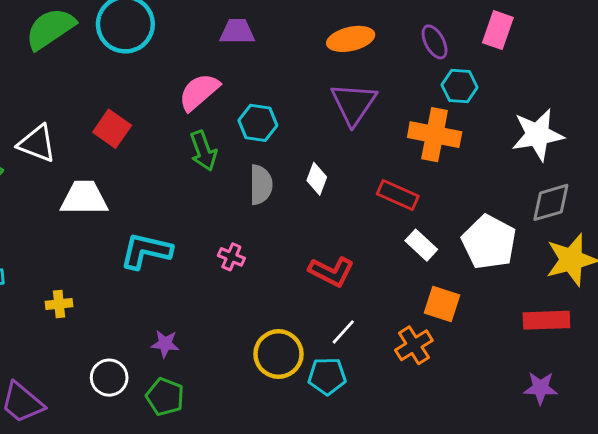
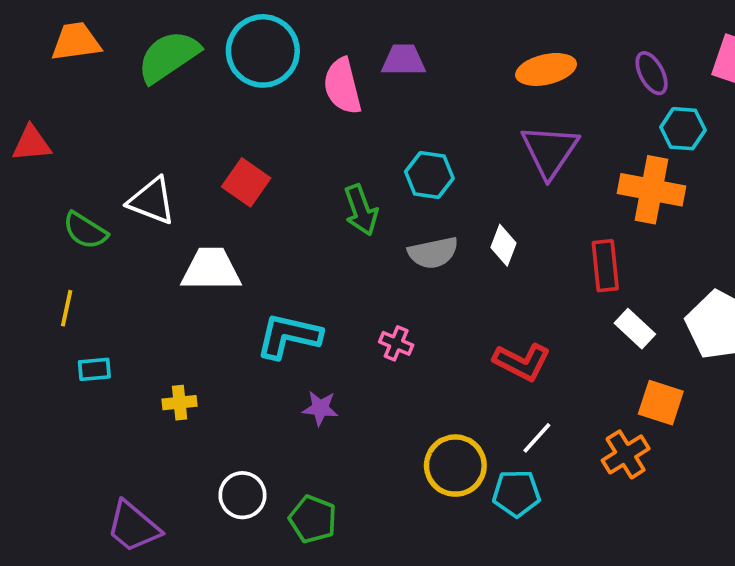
pink semicircle: (199, 92) -> (342, 86), moved, turned -63
gray semicircle: (261, 185) -> (433, 253), turned 78
red rectangle: (398, 195) -> (605, 266), turned 60
purple star: (165, 344) -> (320, 408), moved

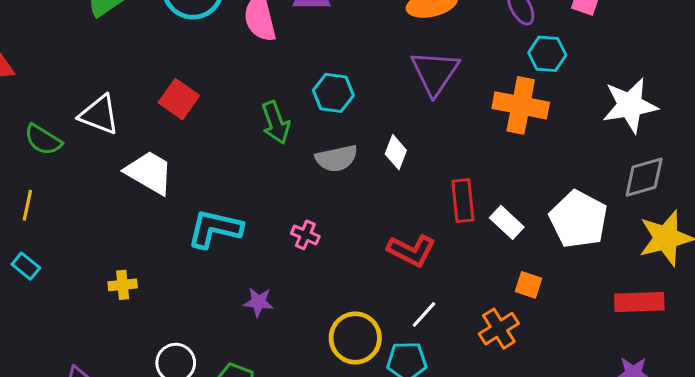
red rectangle: (605, 266) -> (463, 201), moved
white trapezoid: (211, 269) -> (149, 172), turned 30
cyan rectangle: (94, 369) -> (26, 266), moved, turned 44
orange square: (661, 403) -> (529, 285), size x0.7
purple star: (320, 408) -> (258, 302), moved

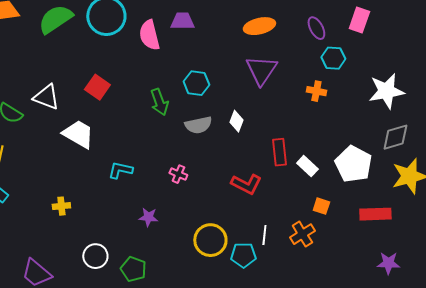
orange cross: (521, 105) -> (316, 91), size x0.6
cyan L-shape: (215, 229) -> (120, 170), size x0.7
red rectangle: (639, 302) -> (375, 214), moved
white line: (424, 315) -> (264, 235), moved, turned -36

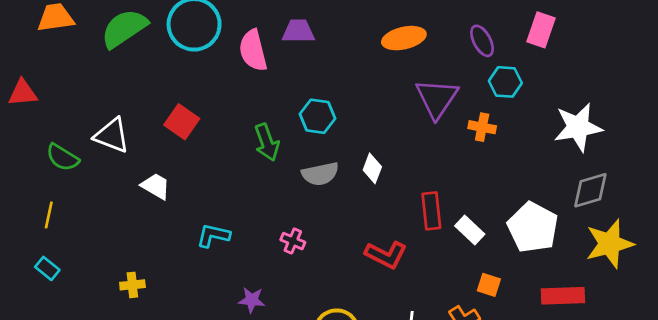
purple triangle: (261, 70) -> (437, 98), moved
white trapezoid: (78, 134) -> (156, 186), size x0.7

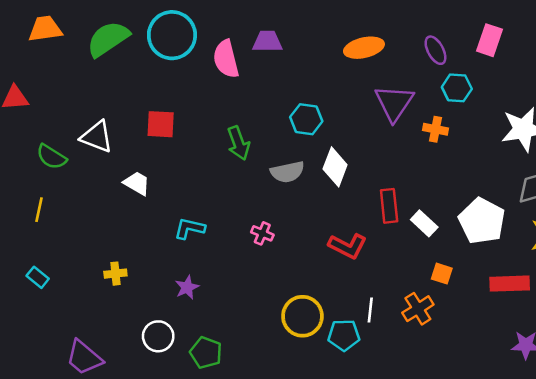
cyan hexagon: (317, 116) -> (306, 119), moved
red square: (182, 122) -> (161, 124), turned -32
white diamond: (372, 168) -> (335, 167), size x1.4
cyan rectangle: (47, 268) -> (38, 277), moved
purple star: (252, 300) -> (187, 287), moved, turned -30

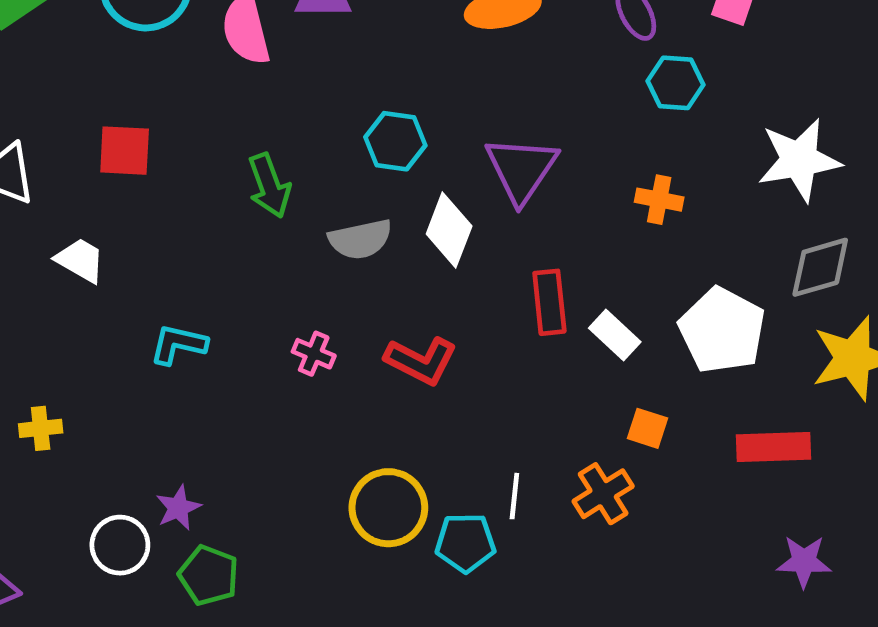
purple triangle: (394, 103) -> (521, 169), moved
orange cross: (435, 129) -> (659, 200), moved
red L-shape: (348, 246) -> (421, 361), moved
purple star: (187, 287) -> (178, 508), moved

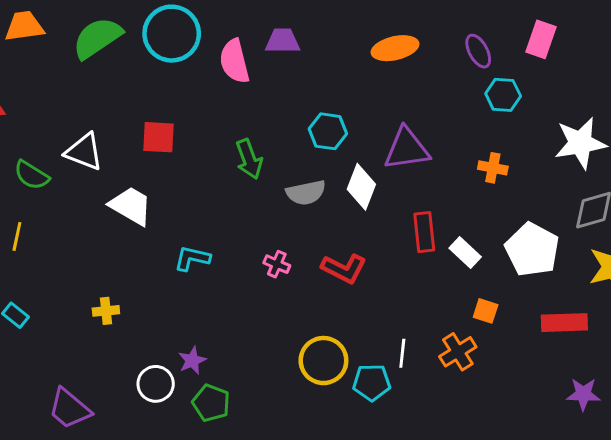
purple triangle: (521, 169) -> (407, 149), turned 48
white trapezoid: (80, 260) -> (131, 206), size x1.4

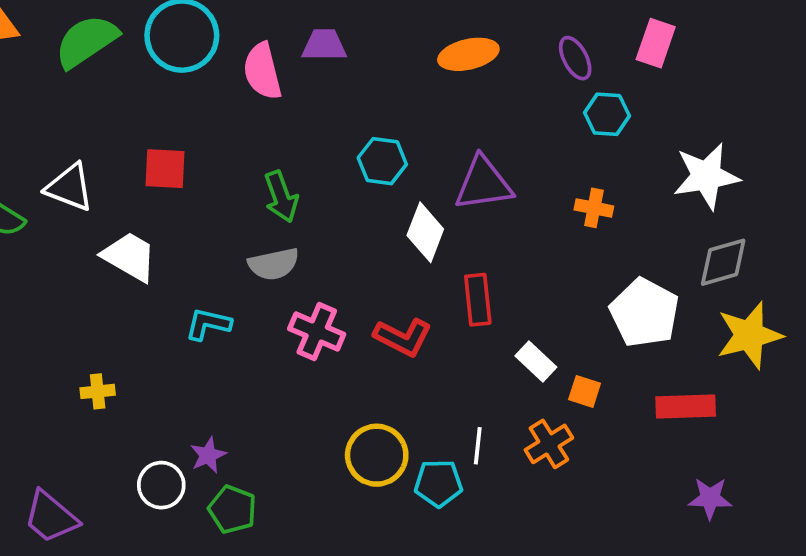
gray semicircle: (306, 193) -> (274, 264), moved
red rectangle: (424, 232) -> (478, 300), moved
white rectangle: (465, 252) -> (536, 361), moved
pink cross: (277, 264) -> (317, 332), size x1.6

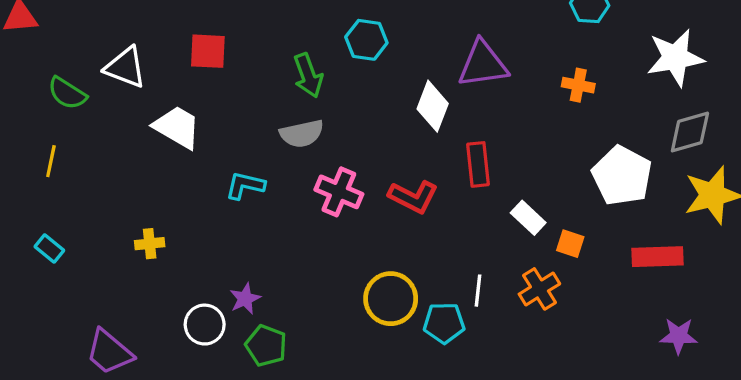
cyan hexagon: (382, 161) -> (366, 40), moved

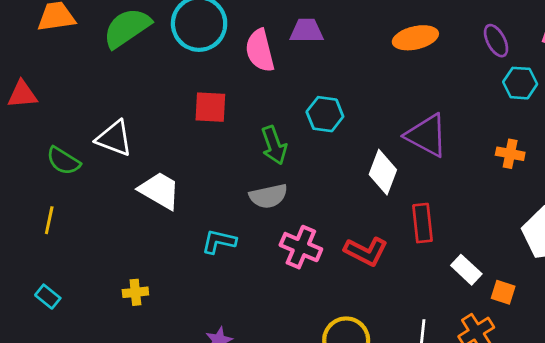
red square: (208, 51) -> (210, 107), moved
purple triangle: (483, 64) -> (427, 135), turned 36

